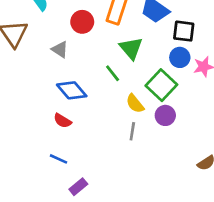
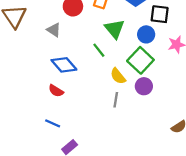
blue circle: (180, 57) -> (146, 34), moved

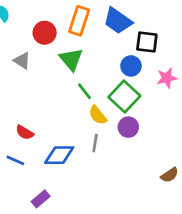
green triangle: (115, 29) -> (71, 59), moved
green line: (99, 50) -> (84, 91), moved
blue diamond: (64, 65) -> (59, 155), moved, turned -50
blue line: (53, 123) -> (15, 160), moved

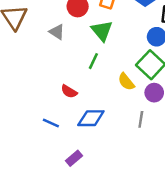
green line: (84, 91) -> (93, 61), moved, turned 63
red semicircle: (25, 132) -> (69, 91), moved
gray line: (95, 143) -> (141, 119), moved

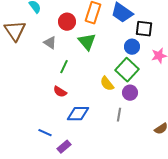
green line: (93, 61) -> (64, 67), moved
blue line: (51, 123) -> (45, 133), moved

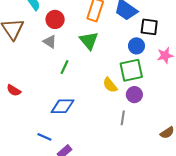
red circle: (67, 22) -> (55, 19), moved
green square: (127, 70) -> (131, 70), turned 35
red semicircle: (60, 92) -> (14, 90), moved
blue diamond: (78, 114) -> (62, 106), moved

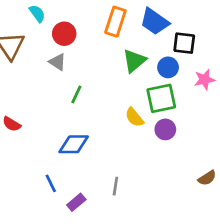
green triangle: (89, 41) -> (134, 61), moved, turned 30
gray line: (123, 118) -> (115, 186), moved
blue line: (44, 137) -> (51, 183), turned 40

